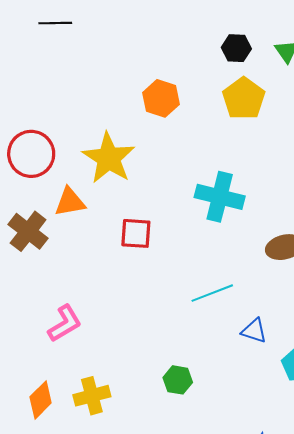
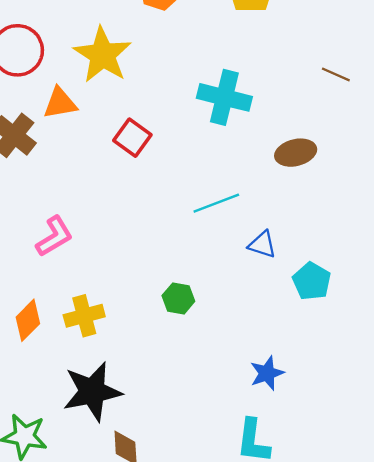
red square: (136, 233) -> (132, 138), turned 32

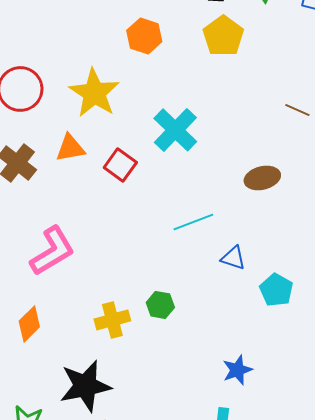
cyan cross: (224, 97) -> (175, 130), moved, turned 30
orange triangle: (60, 103) -> (70, 148), moved
pink L-shape: (54, 236) -> (52, 251), size x1.4
yellow cross: (84, 316) -> (112, 320), moved

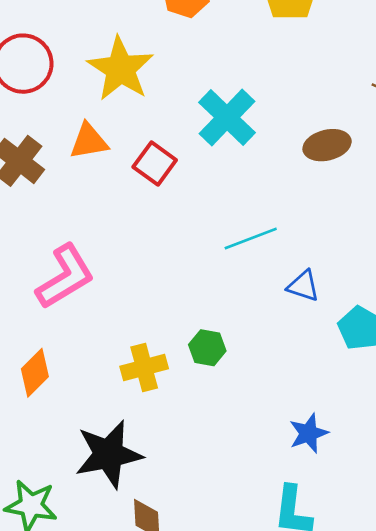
brown ellipse: (262, 178) -> (327, 145), moved

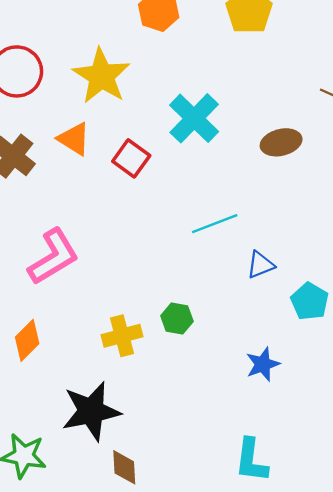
orange triangle: (89, 141) -> (74, 139), turned 42
blue triangle: (303, 286) -> (260, 265), turned -40
blue star: (309, 433) -> (263, 364), moved

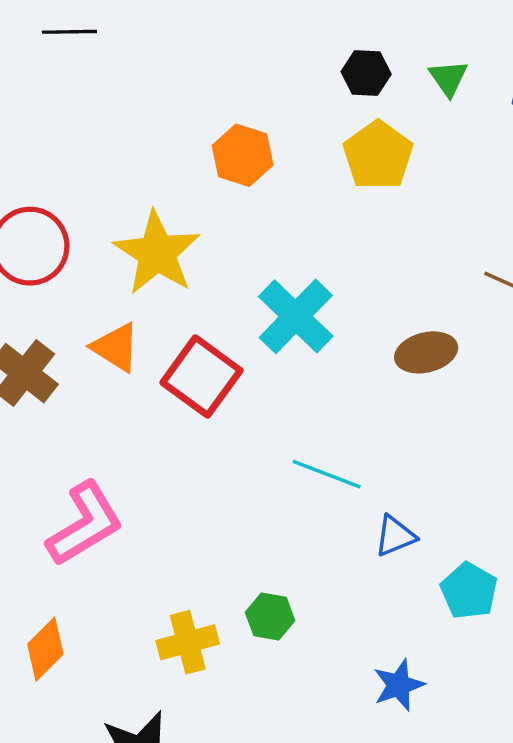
red square: (131, 158) -> (201, 376), size x1.4
cyan line: (215, 224) -> (327, 474), turned 42

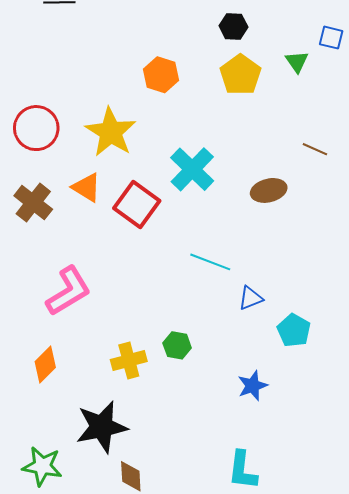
green triangle: (448, 78) -> (297, 62), moved

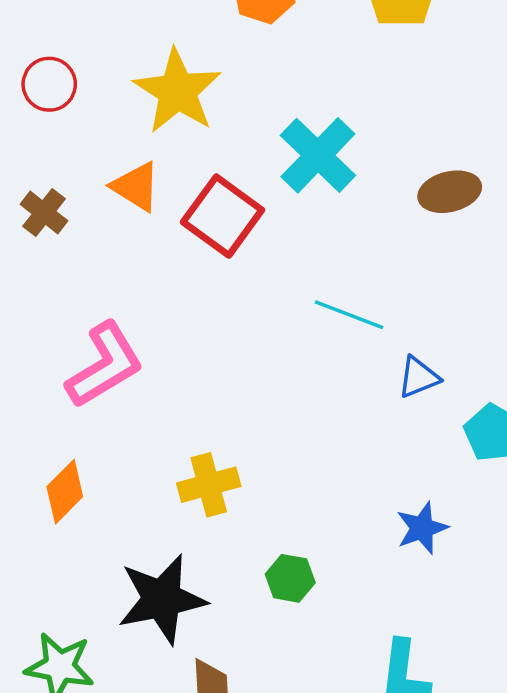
red circle: (36, 128) -> (49, 84), size x0.7
brown cross: (33, 203) -> (44, 213), size x0.7
green hexagon: (177, 345) -> (290, 578), moved

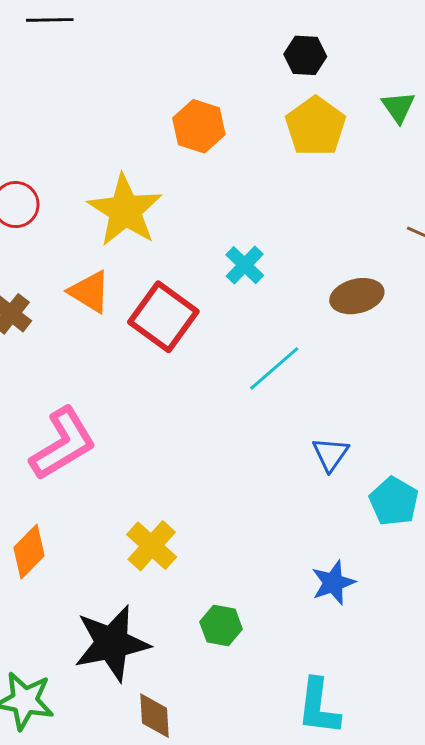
cyan cross: (318, 155) -> (245, 265), size x0.6
cyan line: (349, 315) -> (274, 368), moved, turned -62
blue triangle: (418, 377) -> (330, 454), turned -33
yellow cross: (209, 485) -> (152, 546), turned -33

